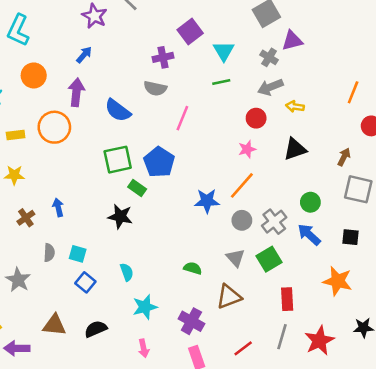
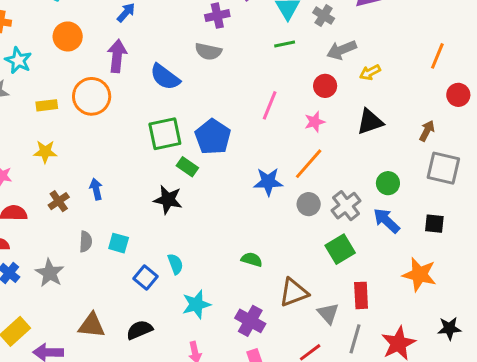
gray cross: (269, 57) -> (324, 16), moved
yellow arrow: (295, 107) -> (370, 72), turned -36
pink line: (182, 118) -> (270, 105), moved
gray triangle: (235, 258) -> (328, 313), moved
blue square: (85, 282) -> (145, 277), moved

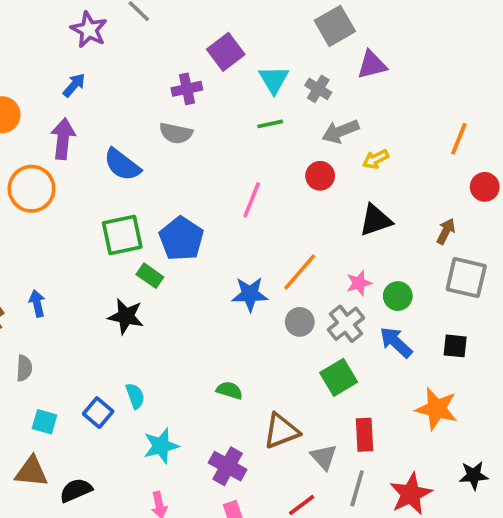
pink star: (315, 122) -> (359, 283), moved
cyan square: (119, 243) -> (44, 422), moved
black semicircle: (139, 330) -> (76, 490), moved

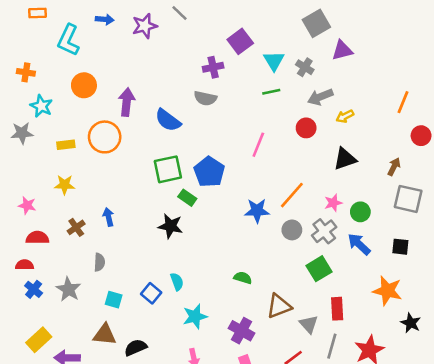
purple star: (89, 30) -> (145, 26), turned 30
blue arrow: (74, 85) -> (105, 19), moved, turned 54
black star: (474, 475) -> (411, 323), moved, turned 30

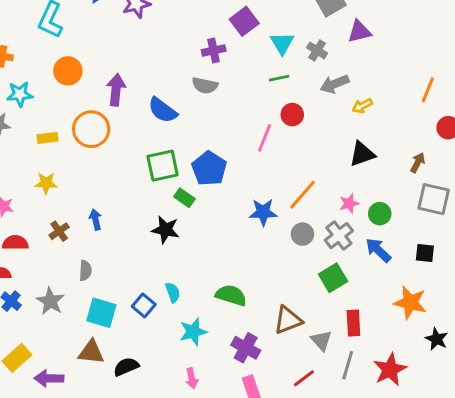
cyan star: (41, 106) -> (20, 94), turned -30
red circle: (306, 128) -> (292, 115), moved
green semicircle: (243, 278) -> (231, 295), moved, size x1.5
cyan square: (114, 300) -> (101, 313), size x1.5

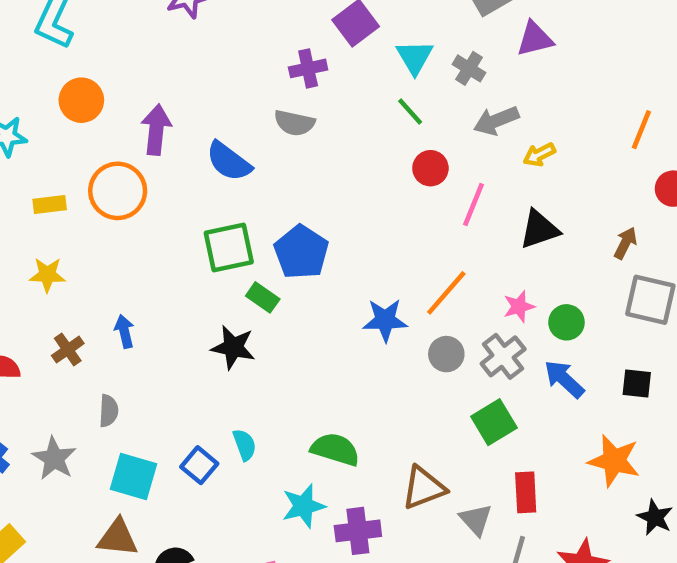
green line: (279, 78) -> (410, 112), turned 60
pink line: (265, 138) -> (474, 204), moved
cyan star: (193, 332) -> (304, 506), moved
purple cross: (246, 348) -> (358, 531), turned -36

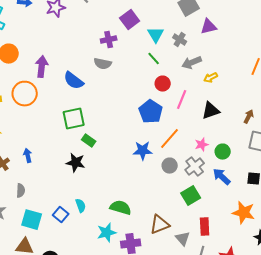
blue pentagon: (301, 252) -> (151, 112), moved

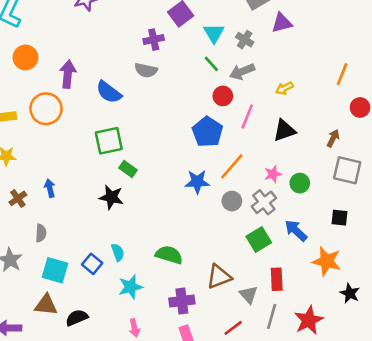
gray arrow: (192, 63) -> (242, 72), moved
blue arrow: (222, 177) -> (296, 231), moved
cyan star: (107, 233) -> (131, 287), moved

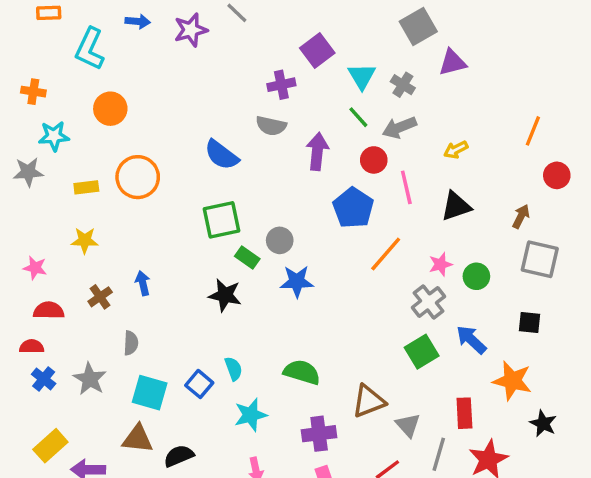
purple arrow: (68, 74) -> (317, 151), moved
pink line: (247, 116) -> (406, 187), turned -35
blue star: (197, 182) -> (297, 281), moved
gray circle: (232, 201) -> (280, 240), moved
red rectangle: (277, 279) -> (464, 413), moved

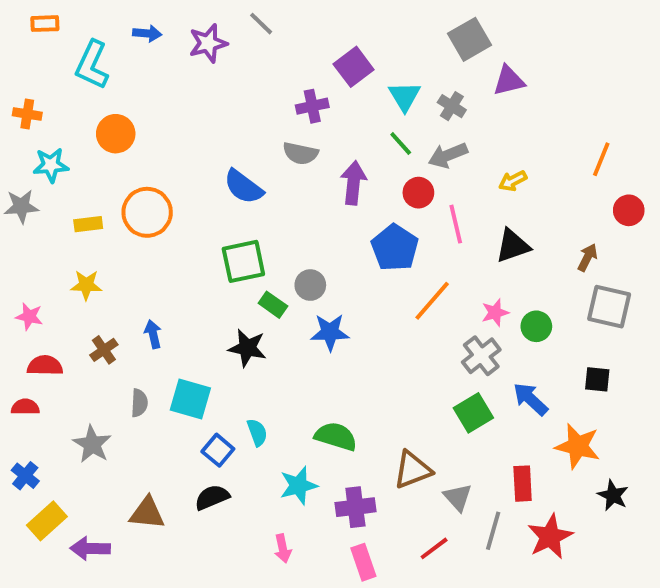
blue cross: (44, 379) -> (25, 476), moved
cyan square: (150, 393) -> (190, 399), moved
cyan star: (251, 415) -> (298, 486), moved
black semicircle: (179, 456) -> (212, 497), moved

